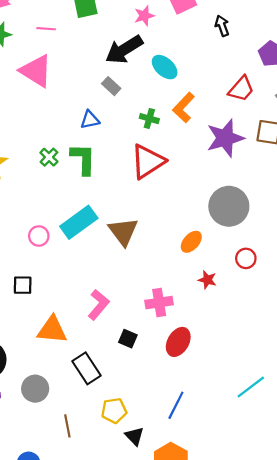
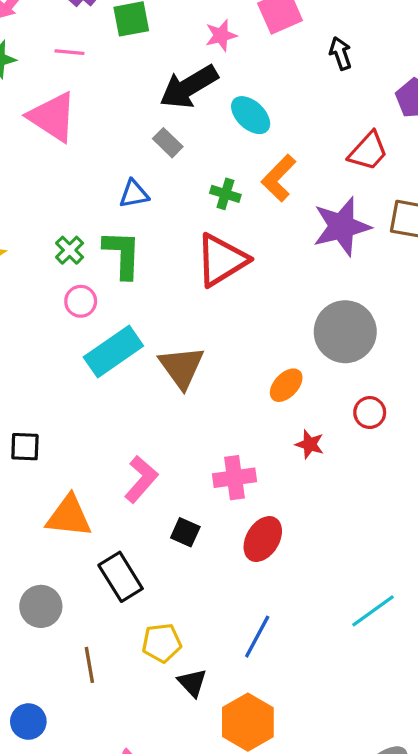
pink circle: (39, 236) -> (81, 301), moved

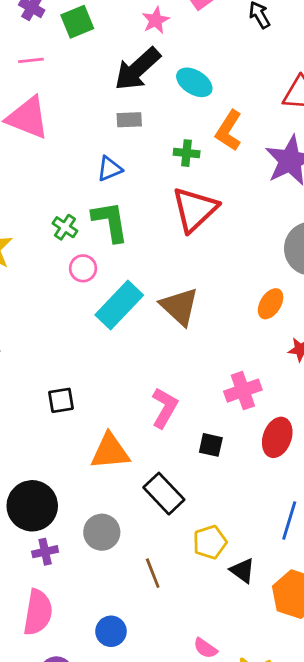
gray rectangle: (168, 143) -> (129, 120), turned -35

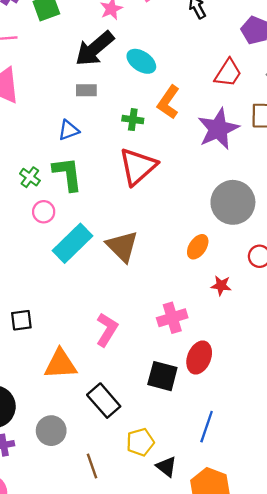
black square: (211, 445) -> (162, 376), moved, size x1.5

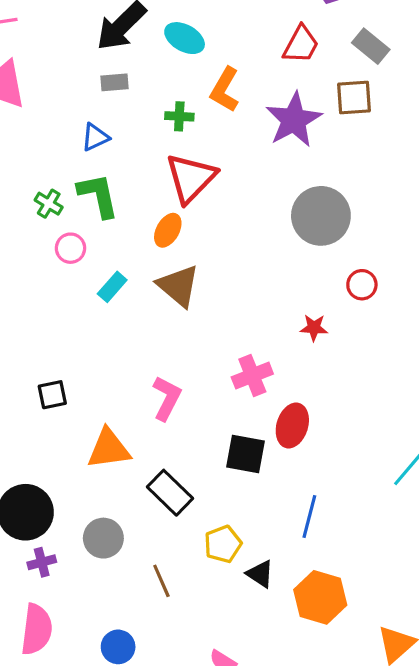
cyan rectangle: (73, 243) -> (112, 287), size x0.6
orange ellipse: (198, 247) -> (168, 230), moved

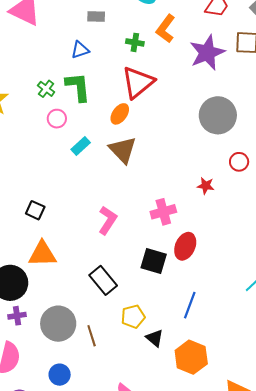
black square: (52, 395) -> (35, 210), turned 30
orange triangle: (109, 449) -> (42, 254), moved
gray circle: (103, 538) -> (58, 324), moved, size x1.4

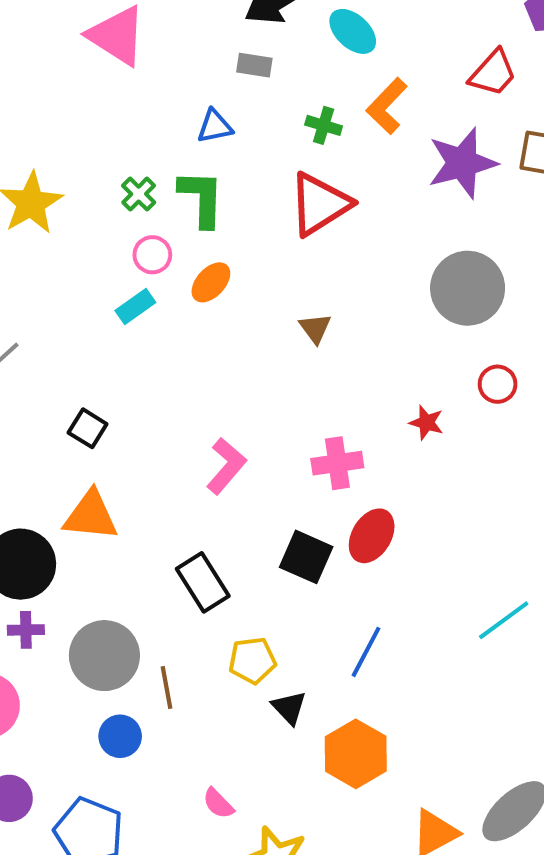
orange ellipse: (120, 114) -> (211, 282), moved
cyan rectangle: (81, 146) -> (135, 306), moved
brown triangle: (123, 150) -> (315, 328), moved, size x0.6
blue circle: (60, 375) -> (120, 736), moved

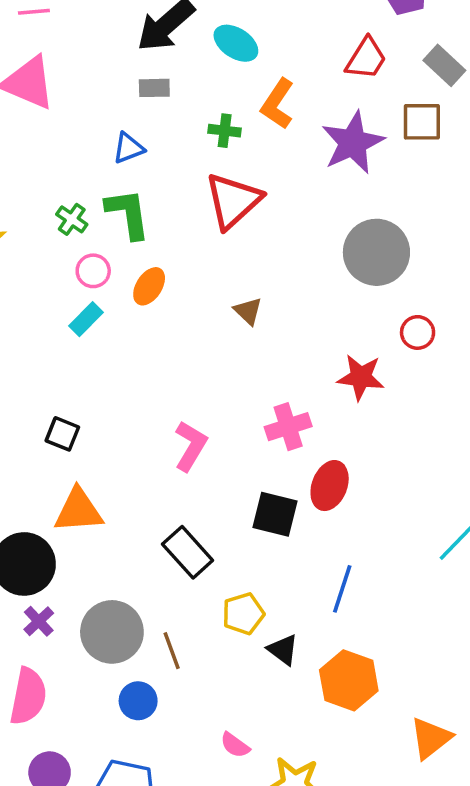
red star: (426, 423) -> (361, 377), size x1.5
purple cross: (26, 630) -> (39, 621), turned -32

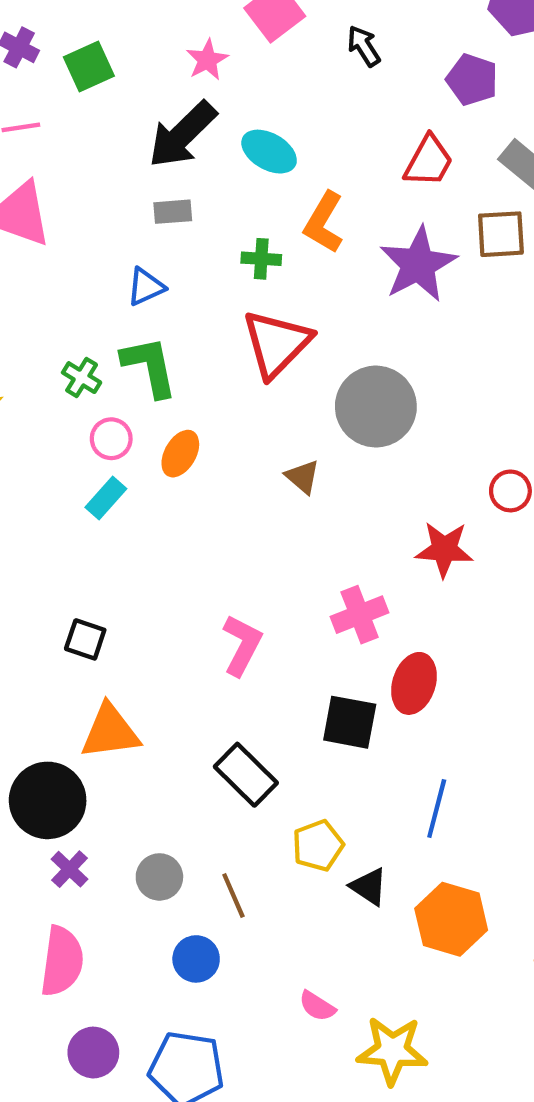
gray circle: (376, 252) -> (376, 407), moved
gray circle: (112, 632) -> (159, 877), size x0.6

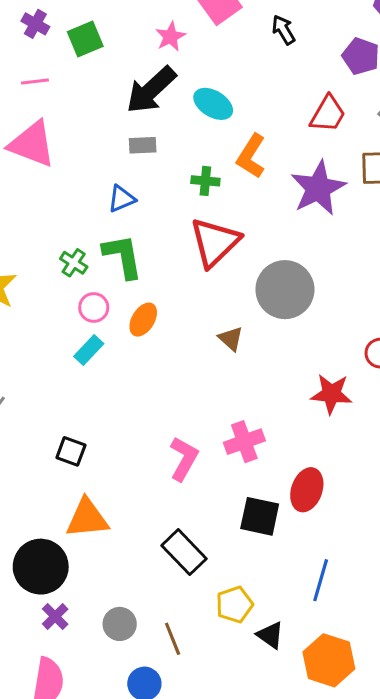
pink cross: (360, 615) -> (244, 442), moved

